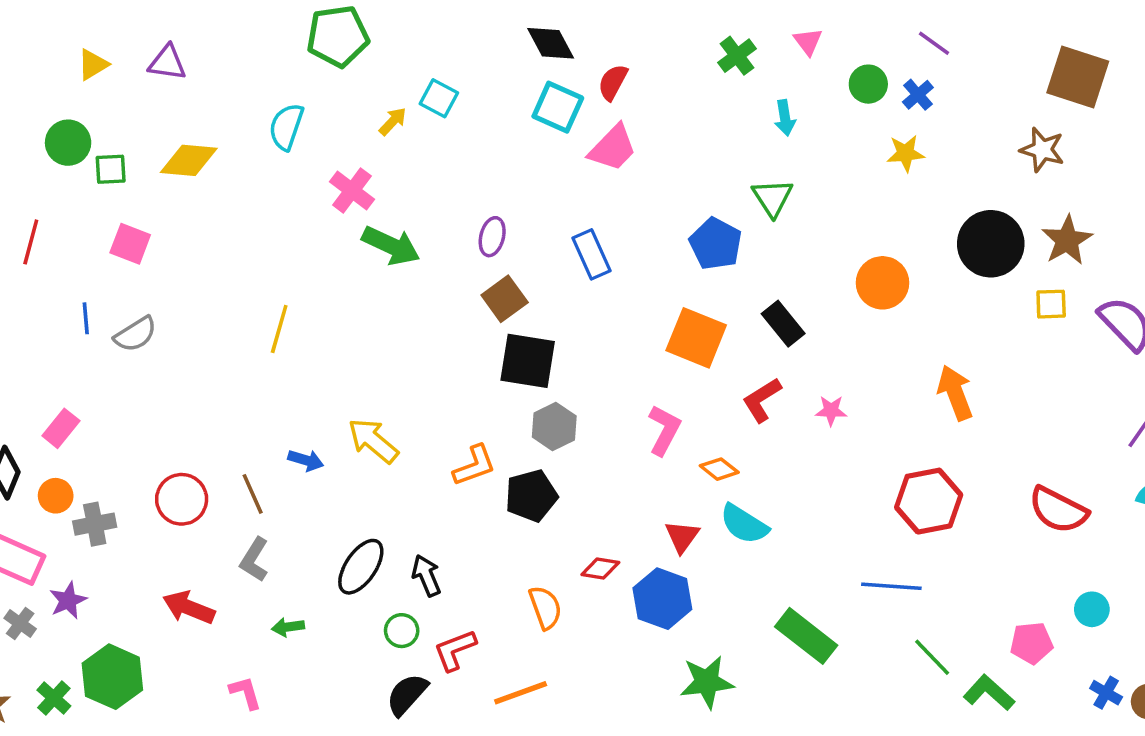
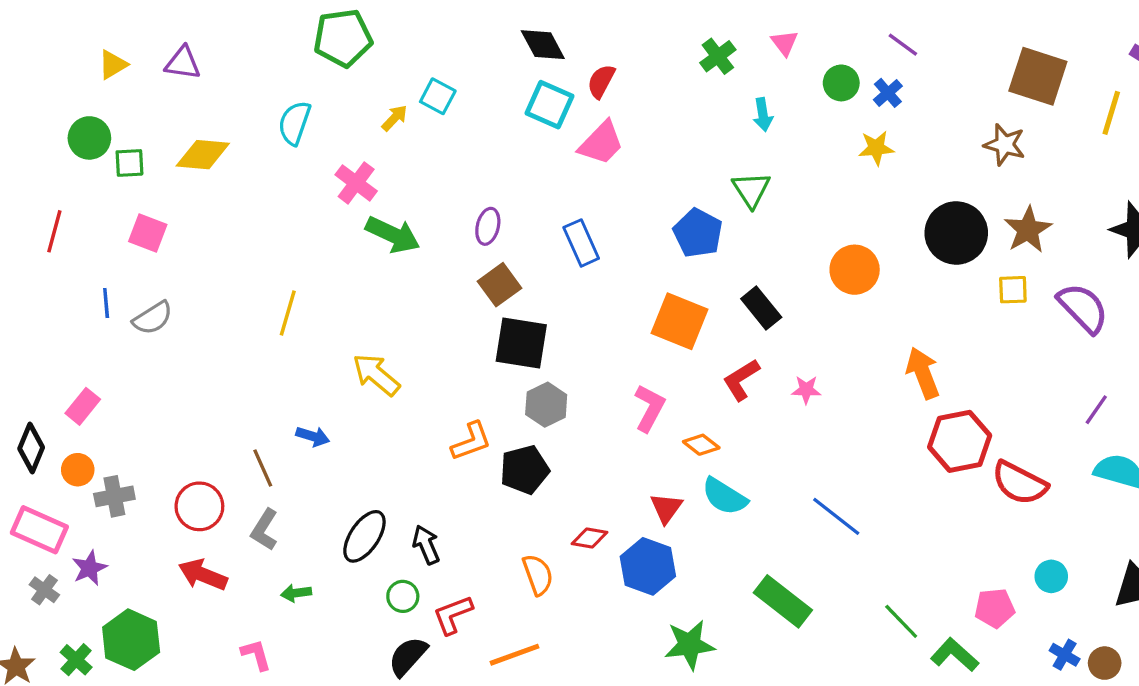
yellow arrow: (373, 441) -> (376, 375), moved
red circle: (182, 499) -> (199, 506), moved
red hexagon: (929, 501) -> (960, 441), moved
blue line: (891, 586) -> (836, 516), moved, turned 34

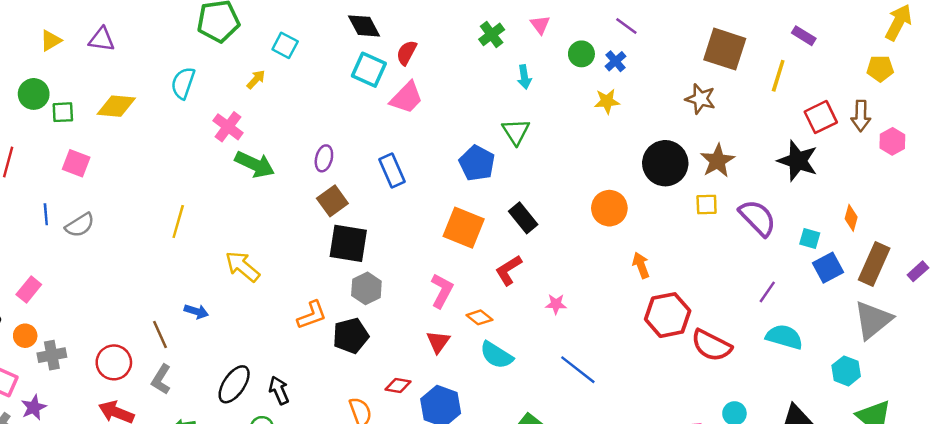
cyan square: (438, 96) -> (285, 45), moved
orange circle: (855, 270) -> (609, 208), moved
orange arrow: (923, 373) -> (641, 265), size x0.7
pink star: (806, 390) -> (556, 304), moved
red triangle: (666, 508) -> (438, 342), moved

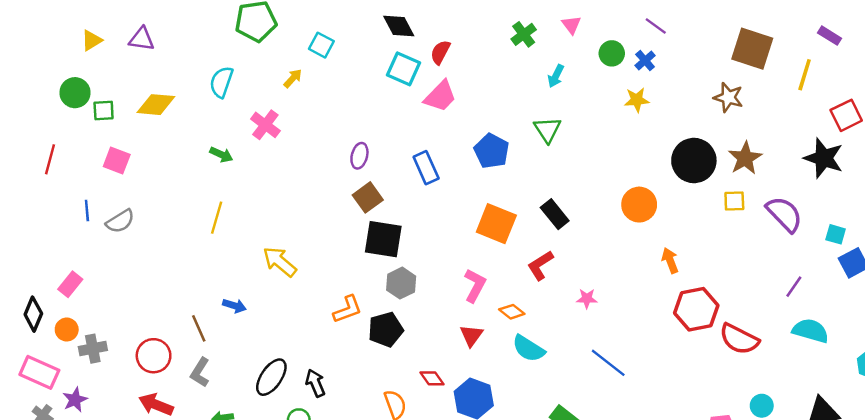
cyan arrow: (524, 77) -> (556, 76), turned 35
blue pentagon: (477, 163) -> (492, 151), moved
green arrow: (255, 164) -> (221, 155), moved, size x0.6
red diamond: (398, 385) -> (432, 378), turned 45

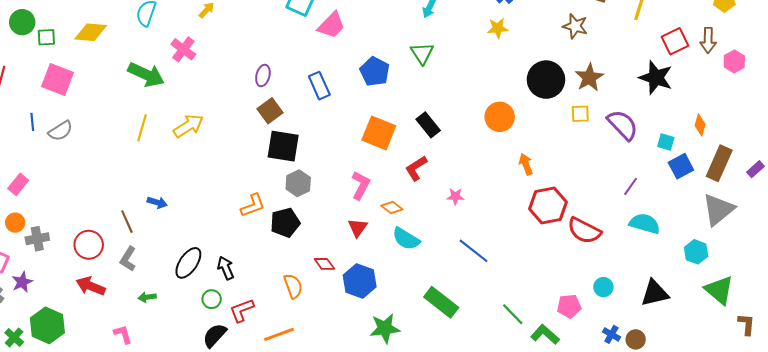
green arrow: (221, 155) -> (146, 75), size x1.8
pink square: (117, 161) -> (57, 80), size x1.4
yellow arrow: (280, 262) -> (188, 126), moved, turned 108

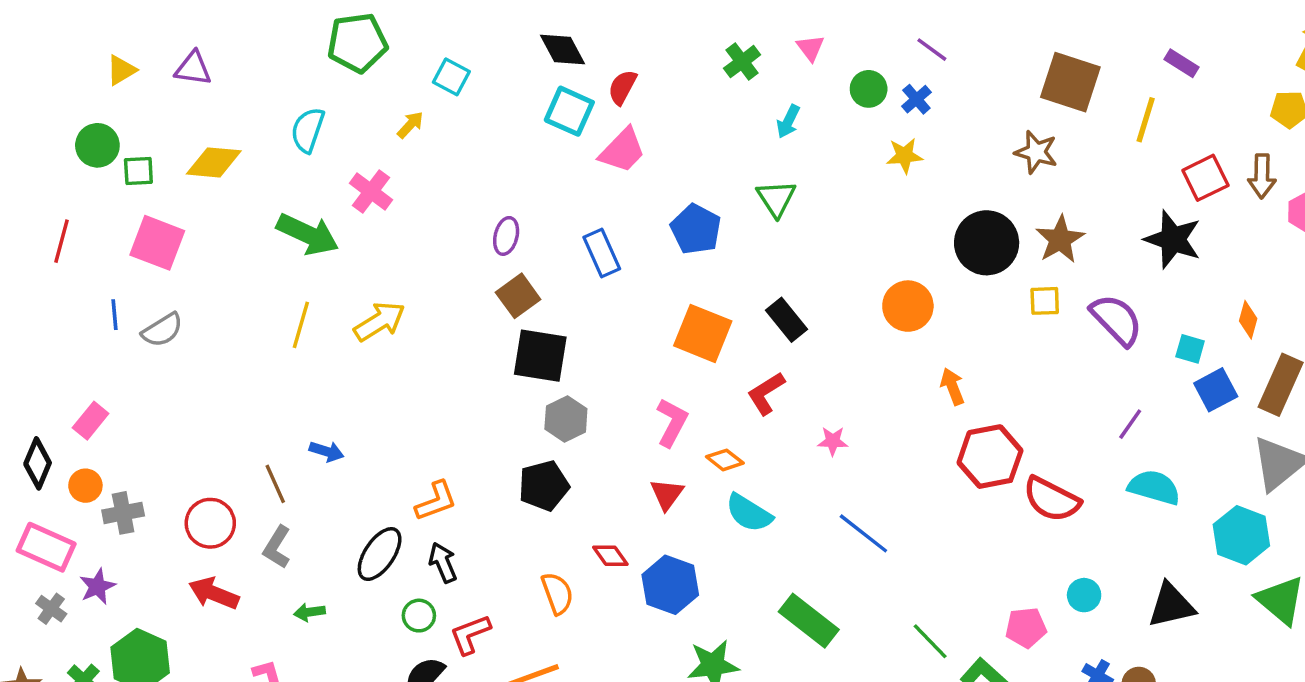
orange L-shape: (253, 205) -> (436, 501), moved
cyan hexagon: (696, 252) -> (1241, 535), size x1.4

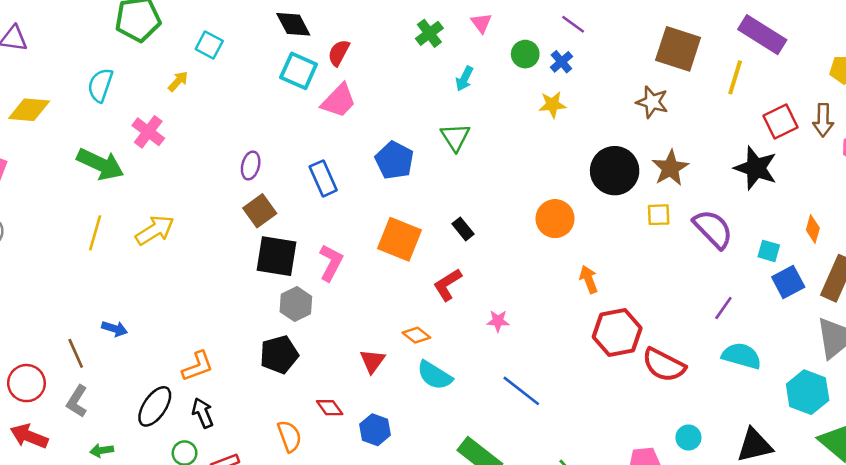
purple rectangle: (1181, 63) -> (762, 35), size x1.8
black rectangle: (787, 320) -> (463, 229), size x0.7
pink L-shape: (672, 422) -> (331, 263), moved
blue hexagon: (670, 585) -> (375, 430), size x0.7

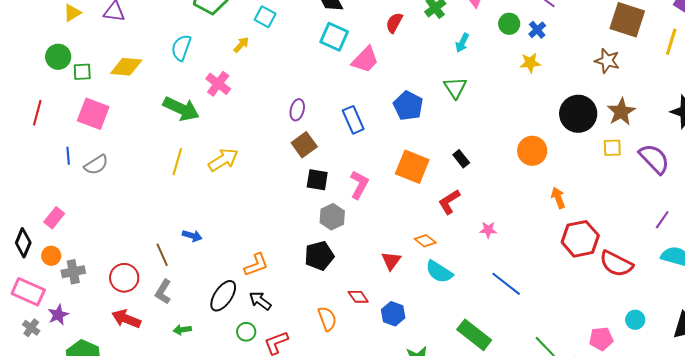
red semicircle: (339, 53) -> (394, 23), moved
black square: (277, 256) -> (317, 180), size x0.7
black arrow: (203, 413) -> (260, 301), turned -30

